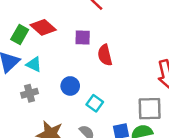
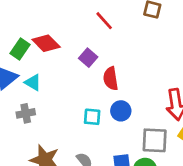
purple square: (83, 37) -> (88, 58), turned 35
blue circle: (70, 86) -> (121, 111), moved
cyan square: (95, 103) -> (92, 117), moved, turned -35

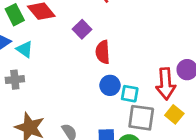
green rectangle: (20, 49) -> (15, 15), turned -66
cyan square: (92, 117) -> (130, 94), moved

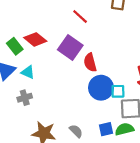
purple square: (82, 29) -> (70, 47), size x1.6
blue circle: (110, 85) -> (101, 88), size x1.5

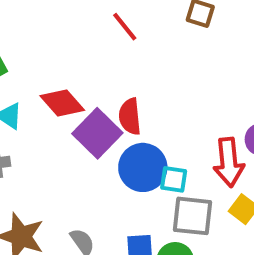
red diamond: (35, 39) -> (62, 103), moved
purple square: (70, 47) -> (97, 133), moved

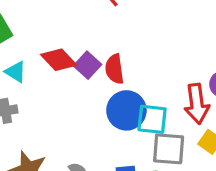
purple square: (97, 133) -> (87, 65), moved, size x0.7
cyan square: (174, 179) -> (152, 119), size x1.4

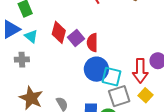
red diamond: (59, 60) -> (59, 32), turned 50
gray square: (169, 149) -> (119, 96), turned -30

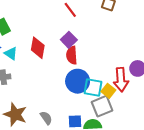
purple square: (76, 38) -> (69, 40), moved
yellow square: (145, 95) -> (108, 91), moved

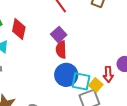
red diamond: (38, 48) -> (19, 29), moved
red arrow: (121, 80) -> (108, 74), size x0.7

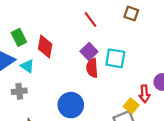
blue circle: (66, 75) -> (71, 105), moved
cyan square: (81, 81) -> (115, 58), moved

